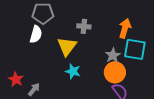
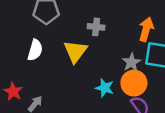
white semicircle: (36, 34) -> (35, 50), moved
cyan star: (73, 71) -> (105, 88), moved

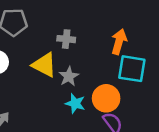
yellow triangle: (75, 51) -> (44, 65), turned -40
gray star: (131, 62) -> (69, 76), moved

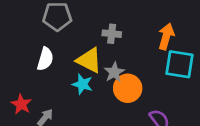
orange circle: (106, 98) -> (128, 88), moved
cyan star: (75, 103) -> (82, 84), moved

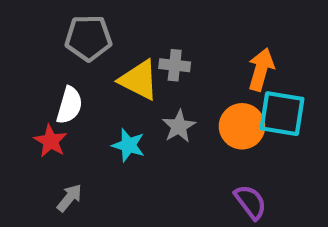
yellow triangle: (89, 60) -> (139, 80), moved
orange circle: (128, 88) -> (242, 126), moved
red star: (21, 104) -> (51, 141), moved

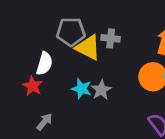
gray pentagon: (88, 38) -> (71, 32), moved
gray star: (179, 126) -> (101, 90), moved

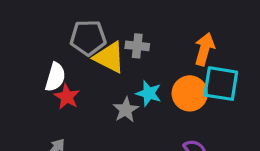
red star: (32, 86) -> (67, 97), moved
cyan star: (81, 89) -> (149, 93), moved

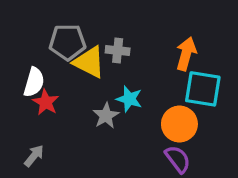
orange circle: (190, 93) -> (179, 124), moved

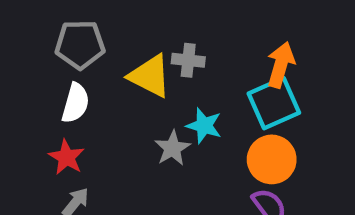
gray pentagon: (67, 42) -> (80, 44), moved
cyan square: (203, 89) -> (274, 103), moved, turned -33
red star: (46, 102) -> (66, 157), moved

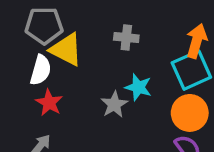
yellow triangle: (150, 76) -> (66, 50), moved
red star: (66, 157) -> (49, 103), moved

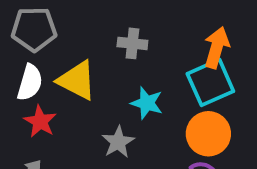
yellow triangle: (66, 50) -> (77, 80), moved
gray star: (114, 104) -> (118, 142), moved

